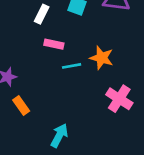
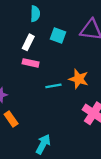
pink rectangle: (54, 44) -> (31, 63), moved

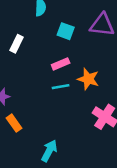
white rectangle: (28, 42) -> (17, 44), moved
pink rectangle: (31, 63) -> (61, 64), moved, turned -35

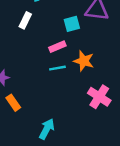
cyan square: (66, 31) -> (72, 24), moved, turned -35
white rectangle: (17, 44) -> (25, 20), moved

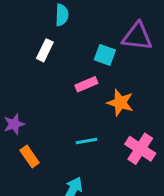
cyan square: (72, 24) -> (105, 55), turned 35
cyan line: (57, 68) -> (86, 141), moved

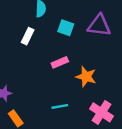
cyan square: (105, 55) -> (66, 28), moved

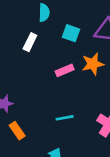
orange star: (86, 77) -> (93, 64), moved, turned -30

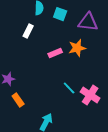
cyan square: (71, 33) -> (60, 14), moved
cyan line: (65, 118) -> (69, 88), moved, turned 56

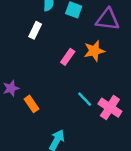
pink rectangle: (55, 53) -> (68, 57), turned -32
orange rectangle: (18, 100) -> (31, 104), moved

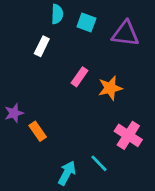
orange star: (94, 51) -> (110, 88), moved
cyan line: (85, 99) -> (99, 163), moved

